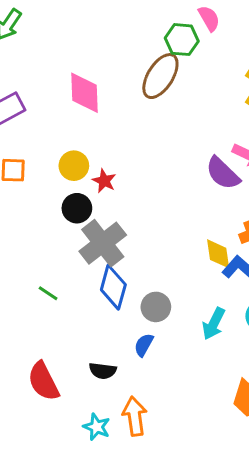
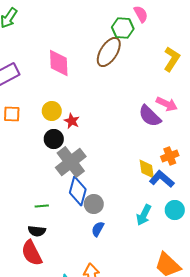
green line: (48, 293) -> (42, 206), moved, turned -40
gray circle: (156, 307) -> (94, 204), moved
black semicircle: (103, 371) -> (37, 231), moved

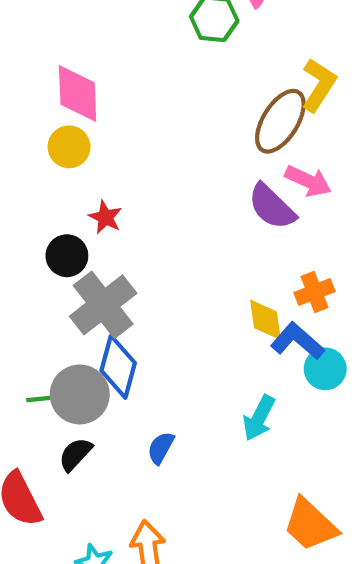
brown ellipse: (109, 52) -> (280, 121), moved
yellow circle: (52, 111) -> (69, 147), moved
gray circle: (94, 204) -> (80, 394), moved, size x1.4
cyan circle: (175, 210) -> (325, 369), moved
black semicircle: (37, 231) -> (75, 454), moved, turned 126

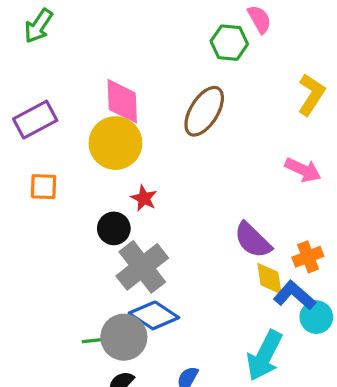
brown ellipse: (280, 121) -> (204, 111), moved
yellow circle: (69, 147) -> (115, 143), size x1.6
purple semicircle: (272, 207) -> (253, 240), moved
blue diamond: (118, 367) -> (154, 315), turned -72
cyan arrow: (259, 418) -> (264, 356), size x1.4

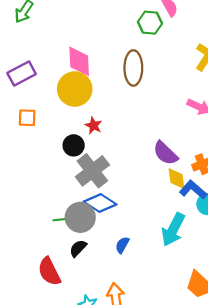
brown ellipse: (204, 111) -> (133, 68), turned -32

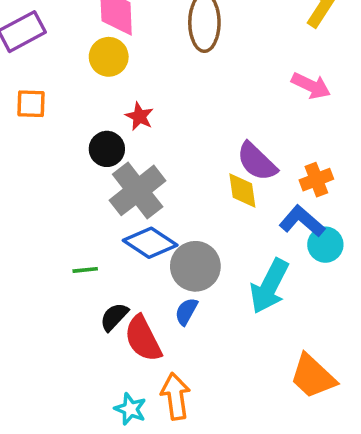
yellow circle: (75, 89) -> (109, 57), size x0.7
yellow diamond: (176, 179) -> (242, 190), moved
gray circle: (80, 217) -> (195, 266), moved
red semicircle: (49, 272) -> (143, 339), moved

